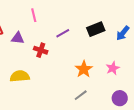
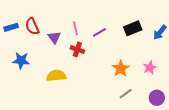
pink line: (34, 15) -> (75, 28), moved
purple triangle: (18, 38) -> (54, 37), turned 48
gray line: (81, 95) -> (126, 94), moved

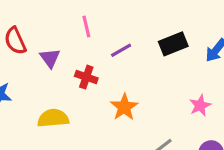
pink line: (75, 28) -> (86, 27), moved
orange star: (121, 69) -> (124, 107), moved

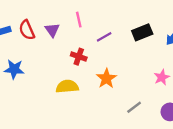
purple triangle: (50, 58) -> (52, 30), moved
yellow semicircle: (53, 118) -> (67, 87), moved

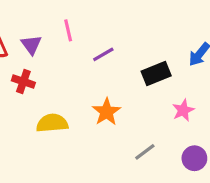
black rectangle: (142, 32) -> (156, 74), moved
red cross: (79, 57) -> (23, 82), moved

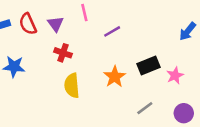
black rectangle: (156, 74) -> (149, 65), moved
red cross: (23, 82) -> (63, 53), moved
yellow semicircle: (52, 123) -> (72, 86), turned -90

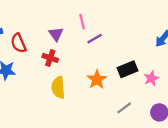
pink line: (84, 13) -> (82, 22), moved
red semicircle: (28, 24) -> (18, 43), moved
purple triangle: (55, 24) -> (56, 34), moved

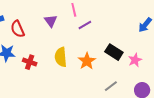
red cross: (50, 58) -> (30, 62), moved
black rectangle: (128, 69) -> (114, 52), turned 54
yellow semicircle: (58, 87) -> (61, 57), moved

